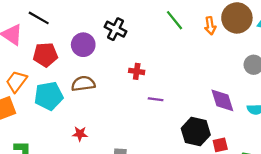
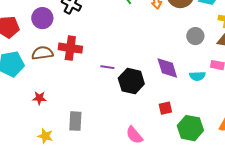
red cross: (137, 71) -> (70, 48), moved, size x1.6
black hexagon: (196, 132) -> (131, 81), moved

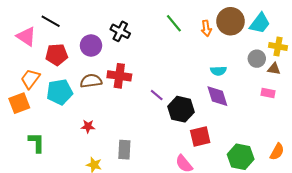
gray circle: (195, 36) -> (257, 59), moved
purple line: (107, 67) -> (157, 95), turned 32
cyan semicircle: (197, 76) -> (218, 71), moved
red square: (165, 108) -> (200, 136), moved, size x1.5

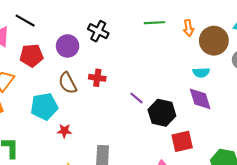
brown circle: (231, 21) -> (214, 41), moved
green line: (174, 23) -> (154, 23), turned -54
red cross: (119, 76) -> (97, 78), size x0.7
brown semicircle: (91, 81) -> (68, 83), turned -110
cyan pentagon: (60, 92) -> (44, 106), moved

